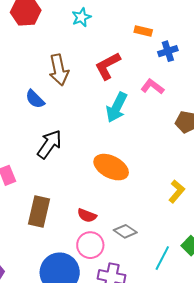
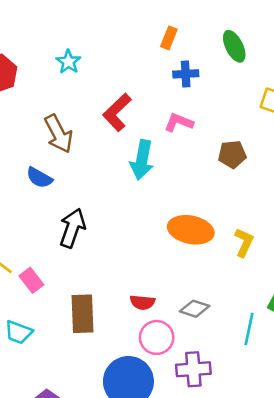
orange rectangle: (143, 31) -> (169, 38), moved, turned -66
blue cross: (168, 51) -> (186, 74), turned 30
orange ellipse: (111, 167) -> (191, 230), moved

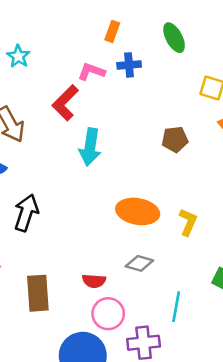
pink L-shape: (179, 122) -> (91, 72), moved
gray diamond: (195, 309) -> (139, 263), moved
cyan line: (249, 329) -> (176, 307), moved

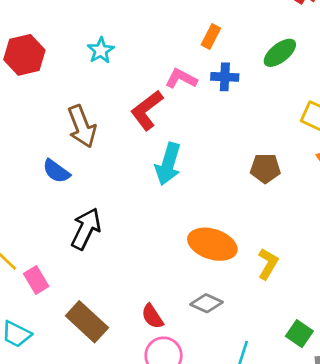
green ellipse: (174, 38) -> (280, 53), turned 72
red semicircle: (94, 281) -> (152, 316), turned 45
brown rectangle: (38, 293) -> (87, 322), turned -51

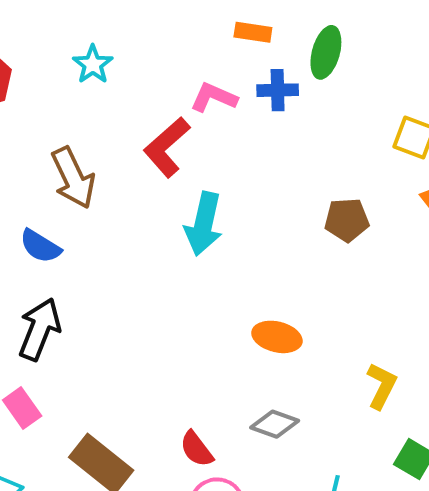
orange rectangle: (211, 36) -> (253, 32), turned 75
green ellipse: (280, 53) -> (326, 52), moved, turned -32
black arrow: (86, 229) -> (40, 329), moved
orange ellipse: (212, 244) -> (277, 337), size x0.7
yellow L-shape: (268, 264) -> (382, 386), moved

